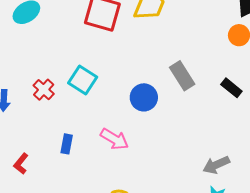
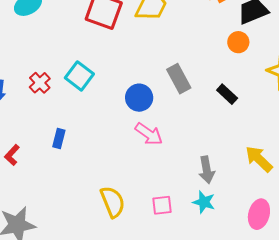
pink arrow: (114, 139) -> (149, 134), moved
gray arrow: (216, 165) -> (207, 170), turned -80

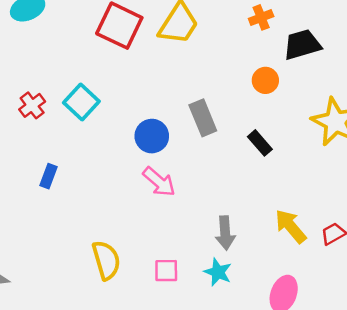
orange circle: (238, 42) -> (265, 80), moved

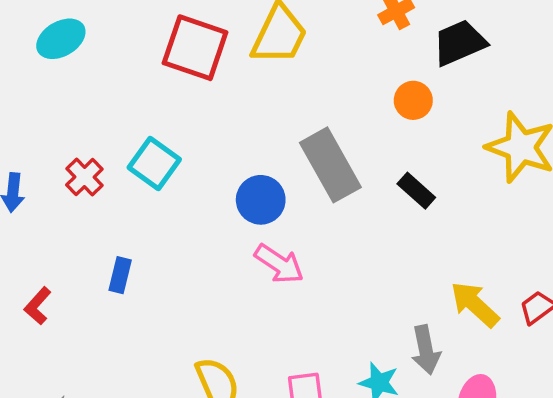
gray rectangle: (203, 118) -> (330, 165), size x1.4
gray arrow: (225, 233) -> (426, 350), moved

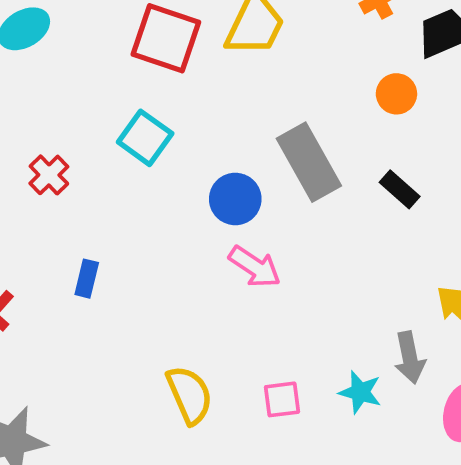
cyan square: (154, 163) -> (145, 138), moved

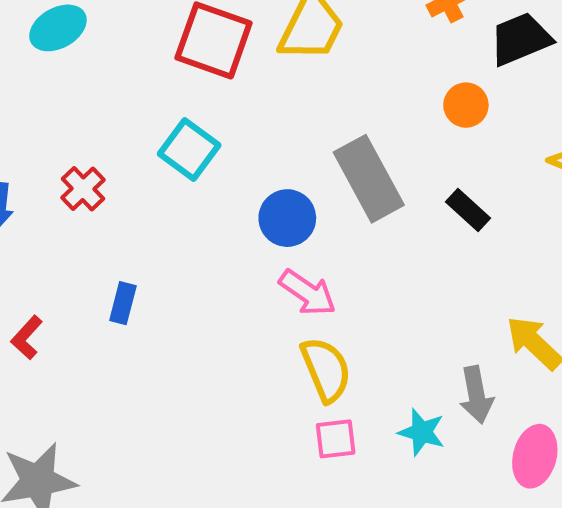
yellow semicircle: (190, 395) -> (326, 370), moved

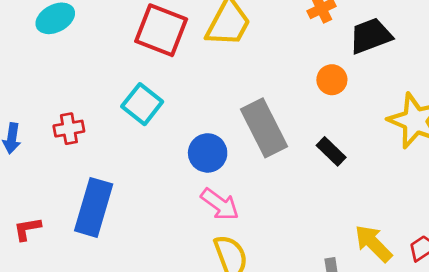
red cross: (83, 189) -> (69, 129), turned 32
blue rectangle: (123, 303) -> (94, 207), size x2.0
red L-shape: (27, 337) -> (27, 229), turned 36

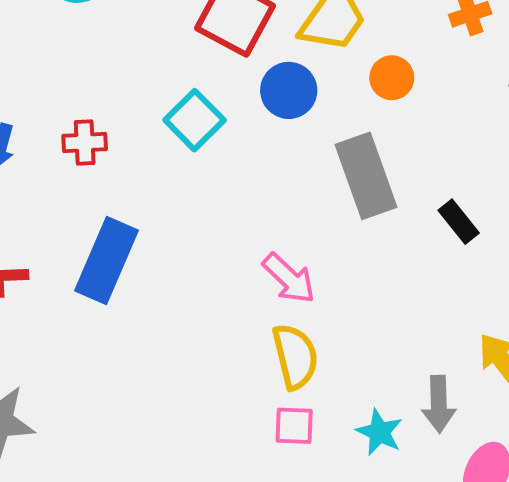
orange circle: (332, 80) -> (392, 78), moved
blue circle: (208, 153) -> (289, 90), moved

